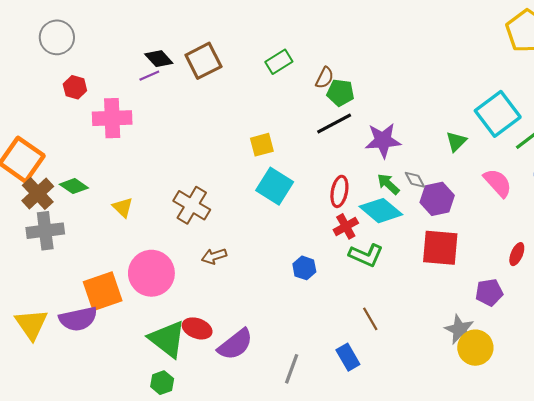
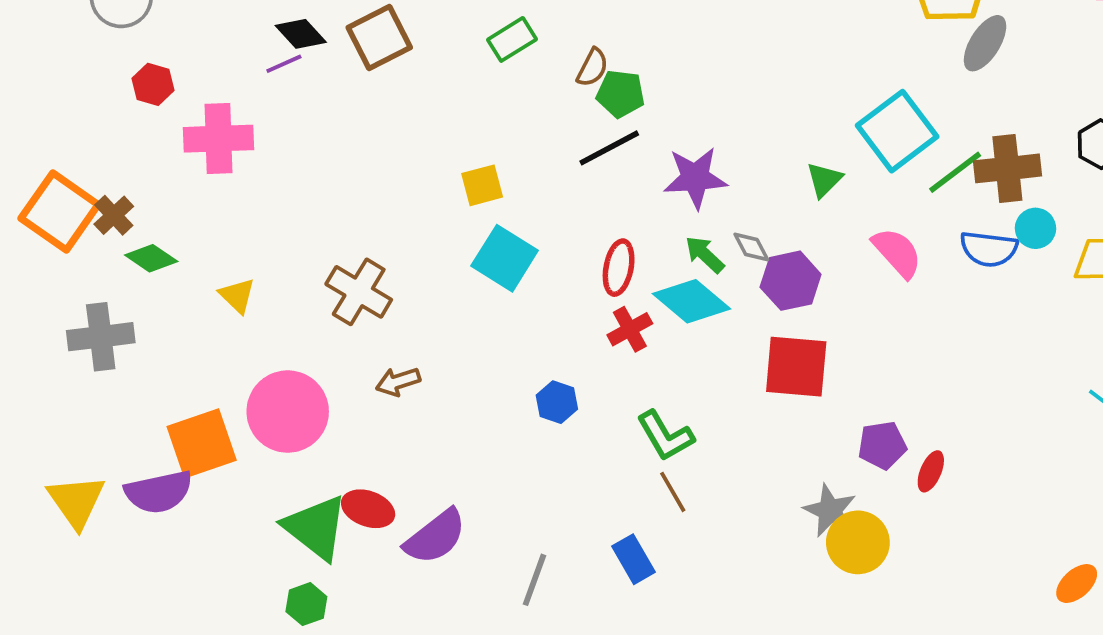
brown cross: (38, 194) -> (114, 215), moved, size x0.7
red ellipse: (517, 254) -> (931, 471), moved
green L-shape: (366, 255) -> (665, 436), moved, turned 36

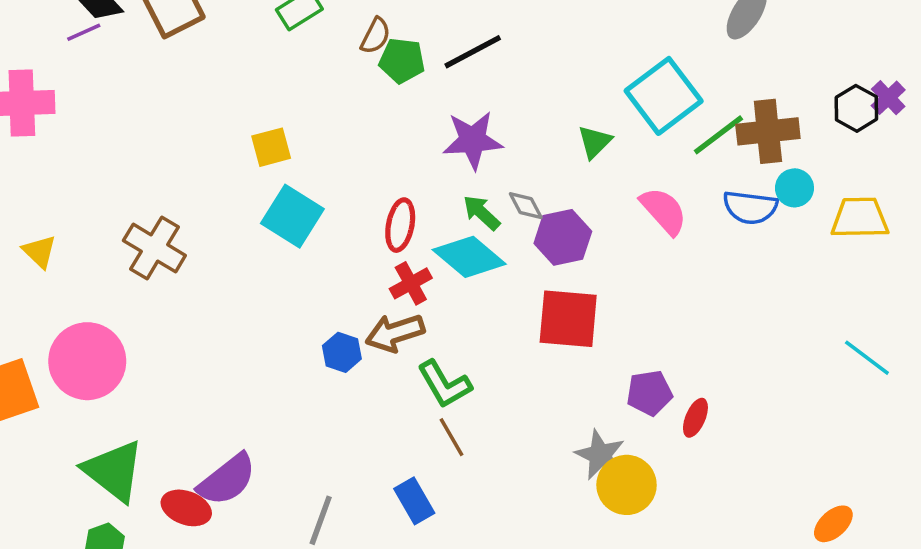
black line: (609, 148) -> (473, 52), moved
brown arrow: (398, 382) -> (395, 333), moved, size x1.4
red ellipse: (368, 509) -> (186, 508), moved

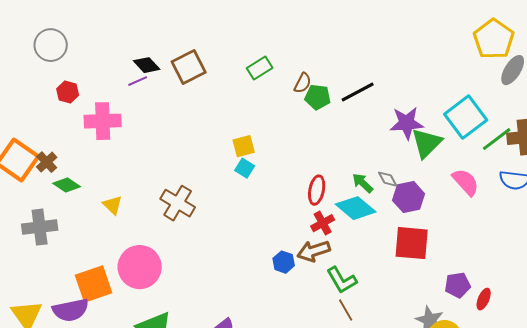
purple star: (473, 140) -> (407, 123), moved
green triangle: (595, 142) -> (427, 143), size x1.6
cyan square: (292, 216) -> (245, 168), moved, size x0.6

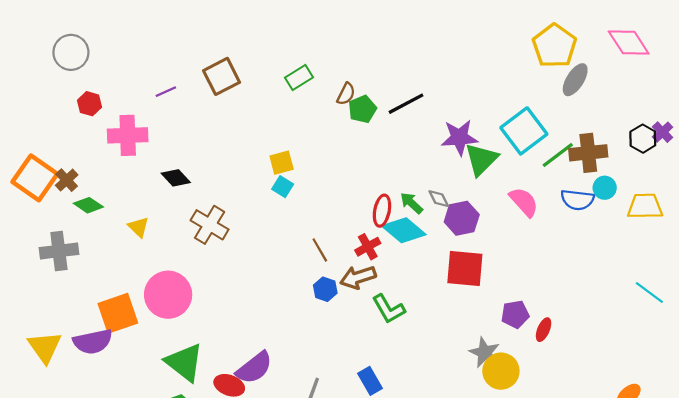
black diamond: (147, 65) -> (176, 178), moved
green pentagon: (318, 97) -> (362, 109), turned -30
red ellipse: (317, 190) -> (382, 211), moved
brown line: (346, 310) -> (320, 250), moved

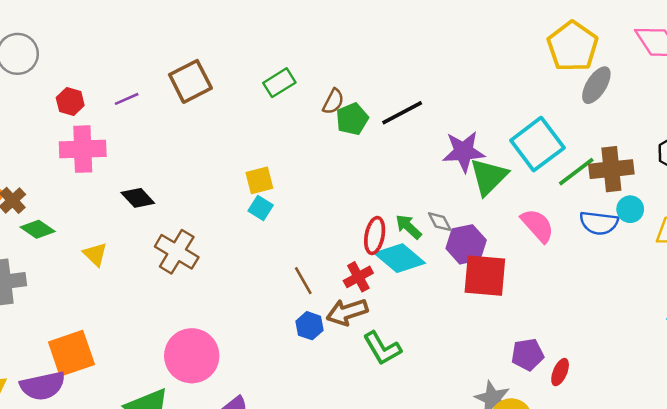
red hexagon: (89, 104) -> (70, 101), moved
red square: (465, 268) -> (485, 276), moved
pink circle: (168, 295) -> (192, 356), moved

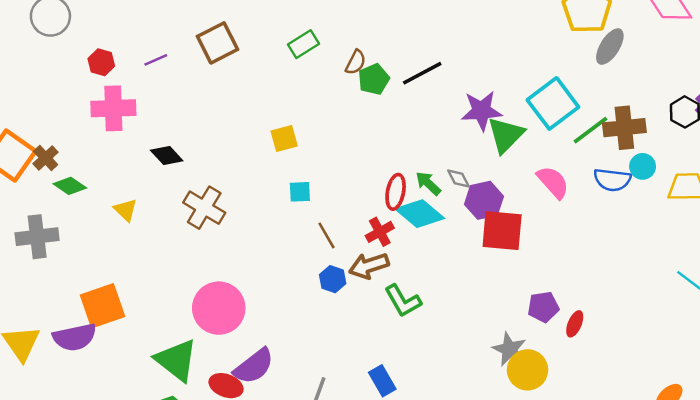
cyan square: (261, 208) -> (300, 192), moved, turned -35

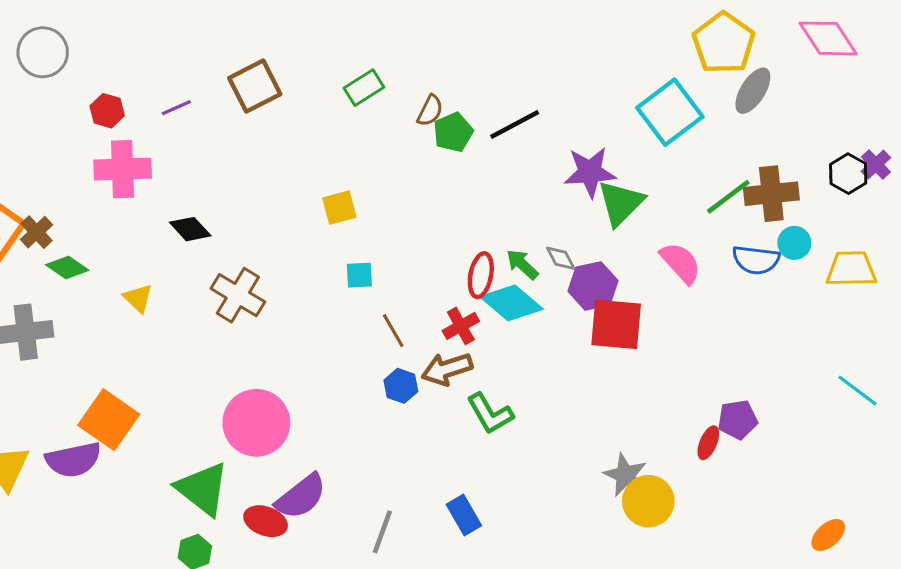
cyan square: (553, 103) -> (670, 112), moved
orange square: (102, 306) -> (109, 420), turned -36
purple pentagon: (543, 307) -> (738, 420), moved

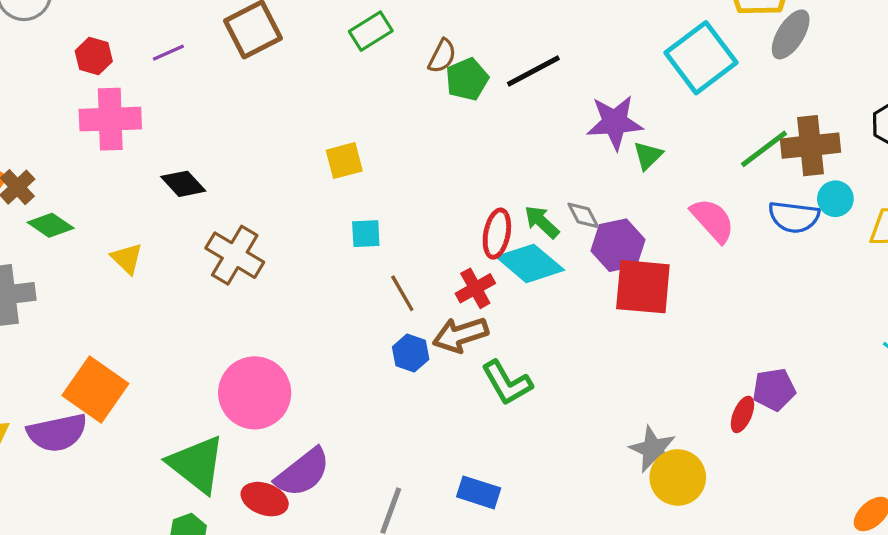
green triangle: (621, 203) -> (648, 156), size x0.6
blue rectangle: (464, 515) -> (479, 492), turned -42

